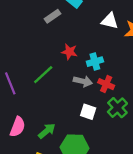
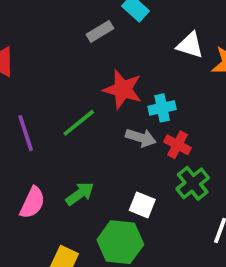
red star: (69, 52) -> (123, 89), size x1.5
white square: (88, 112) -> (142, 205), moved
green arrow: (47, 131) -> (80, 194), moved

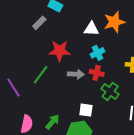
white triangle: (190, 45) -> (91, 29), moved
cyan cross: (162, 108) -> (97, 53), moved
green arrow: (80, 194) -> (52, 122), moved

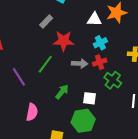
gray rectangle: (39, 23) -> (46, 22), moved
red cross: (97, 73) -> (100, 62), turned -32
green arrow: (52, 122) -> (62, 92), moved

